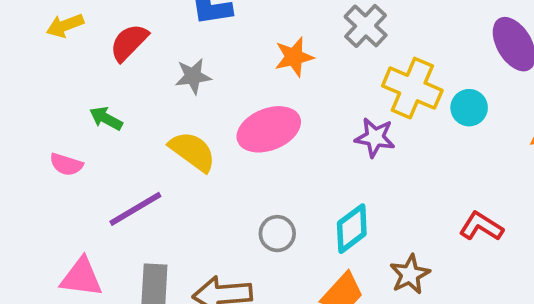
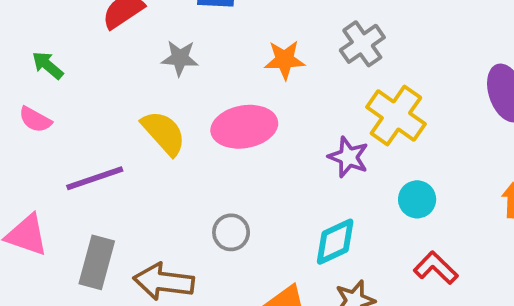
cyan circle: (469, 108) -> (417, 199), moved
green arrow: (106, 118) -> (48, 65), moved
cyan diamond: (352, 229) -> (335, 242), moved

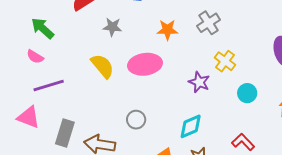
green arrow: (48, 65) -> (43, 28), size x1.4
yellow cross: (396, 115) -> (225, 61), size x0.7
purple line: (95, 178) -> (49, 86), moved
cyan circle: (417, 199) -> (247, 93), moved

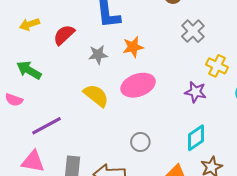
orange star: (167, 30) -> (133, 47), moved
pink semicircle: (35, 57) -> (14, 100), moved

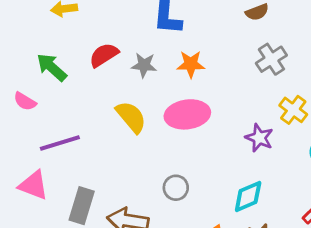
red semicircle: (64, 35) -> (104, 55), moved

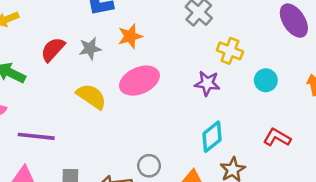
purple line: (60, 143) -> (36, 136), turned 39
gray circle: (176, 188) -> (149, 166), moved

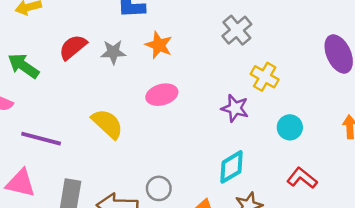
orange star: (130, 36) -> (159, 45), turned 30
cyan circle: (266, 80) -> (290, 127), moved
pink ellipse: (139, 81) -> (162, 95), size x0.7
yellow semicircle: (91, 96) -> (107, 124), moved

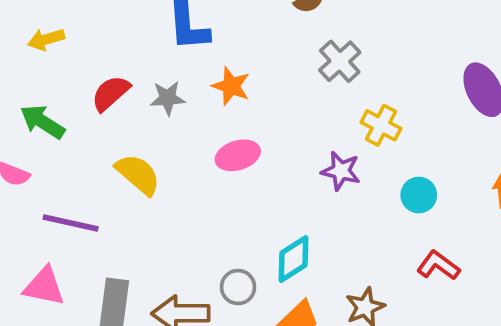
yellow semicircle: (107, 124) -> (138, 174), moved
cyan diamond: (232, 167) -> (294, 259), moved

